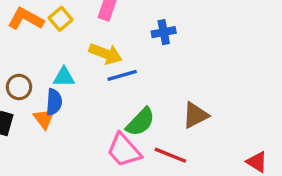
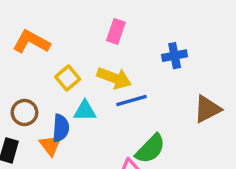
yellow square: (61, 19) -> (68, 78), moved
cyan triangle: (64, 77) -> (85, 111), moved
brown triangle: (195, 115) -> (207, 109), moved

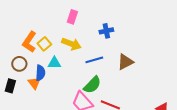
orange L-shape: (31, 42) -> (29, 42), moved, turned -85
blue line: (131, 100) -> (94, 60), moved

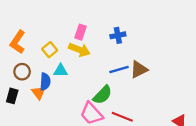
pink rectangle: (72, 17) -> (80, 32), moved
orange L-shape: (29, 42) -> (18, 42), moved
blue line: (94, 60) -> (119, 69), moved

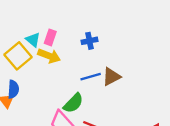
yellow square: (50, 50) -> (18, 56), size x1.6
cyan triangle: (61, 71) -> (33, 40), moved, turned 40

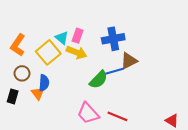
blue cross: (89, 41) -> (113, 39), size x1.5
brown triangle: (111, 77) -> (129, 61), moved
green semicircle: (73, 103) -> (99, 80), moved

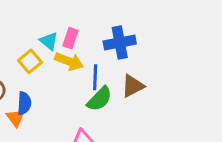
yellow square: (48, 52) -> (30, 61), size x0.7
brown triangle: (129, 61) -> (133, 86), moved
blue line: (114, 71) -> (95, 77), moved, turned -72

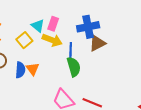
brown triangle: (133, 86) -> (97, 43), moved
green semicircle: (99, 99) -> (74, 67), turned -60
orange triangle: (16, 118) -> (33, 69), moved

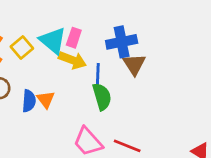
cyan triangle: (38, 26) -> (53, 40), size x1.5
yellow square: (24, 40) -> (22, 47), moved
brown triangle: (97, 43) -> (134, 64), turned -36

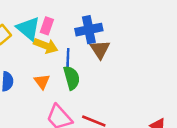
orange triangle: (46, 99) -> (42, 81), moved

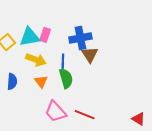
cyan triangle: (28, 28) -> (30, 37), turned -50
yellow arrow: (46, 46) -> (36, 60), moved

